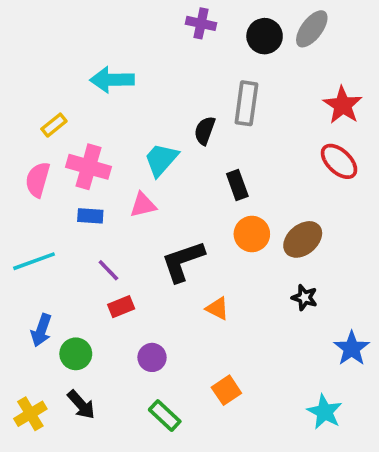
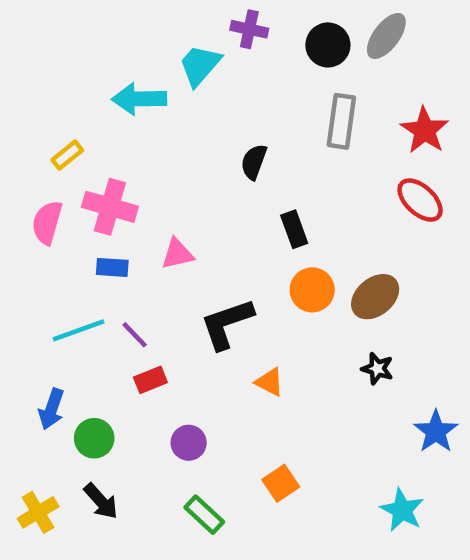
gray rectangle: (246, 103) -> (341, 121), moved
cyan trapezoid: (161, 160) -> (200, 65), moved
cyan line: (34, 261) -> (78, 330), moved

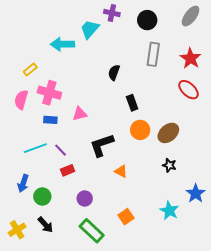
gray ellipse: (386, 36) -> (191, 16), moved
cyan star: (402, 510) -> (169, 211), moved
green rectangle: (204, 515) -> (92, 231), size x1.4

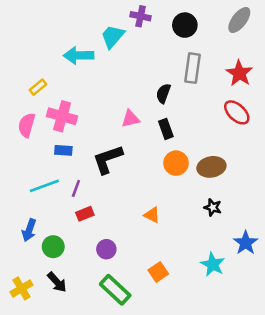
black semicircle: (114, 72) -> (163, 93), moved
pink triangle: (80, 114) -> (130, 119), moved
brown ellipse: (168, 133) -> (211, 167), turned 30
black L-shape: (102, 145) -> (108, 159), moved
purple line: (60, 150) -> (76, 188), turned 64

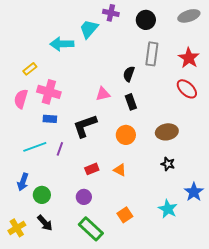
gray ellipse: (239, 20) -> (189, 16), turned 35
orange circle: (176, 163) -> (126, 135), moved
red rectangle: (85, 214) -> (92, 169), moved

